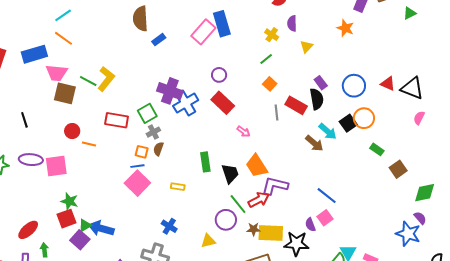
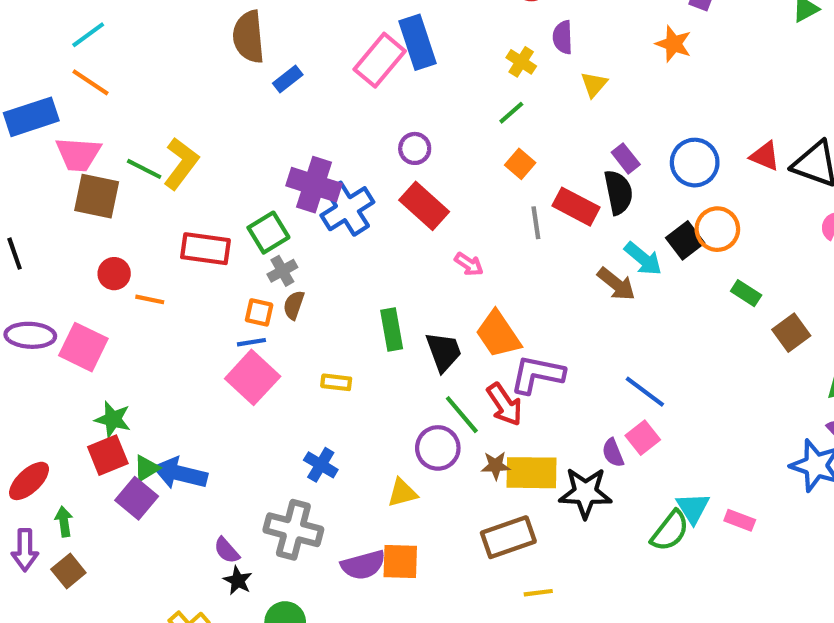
pink square: (56, 166) -> (83, 347), turned 35
red arrow: (259, 200) -> (505, 404), turned 85

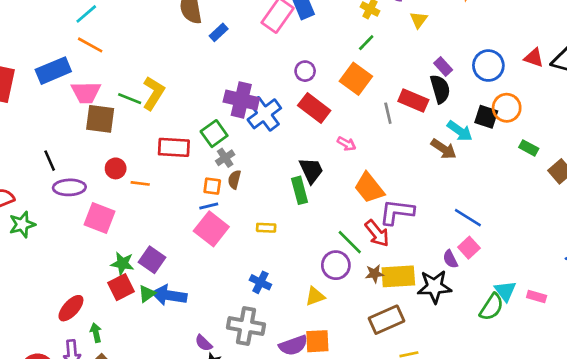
orange square: (520, 164) -> (356, 79), moved, size x1.6
black square: (685, 240) -> (486, 117), turned -30
purple ellipse: (30, 335) -> (69, 187), moved
black trapezoid: (444, 352) -> (311, 170), moved
purple square: (137, 498) -> (152, 260), moved

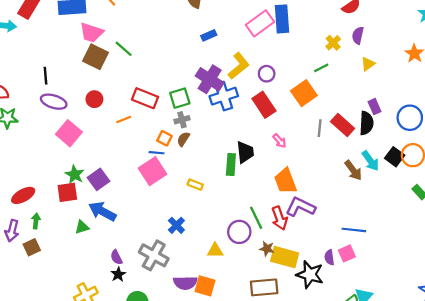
blue rectangle: (219, 32) -> (209, 35), moved
yellow L-shape: (153, 93) -> (239, 66), moved
orange line: (140, 183) -> (124, 119), moved, turned -48
blue line: (468, 218) -> (354, 230), turned -45
green triangle: (147, 294) -> (82, 227), moved

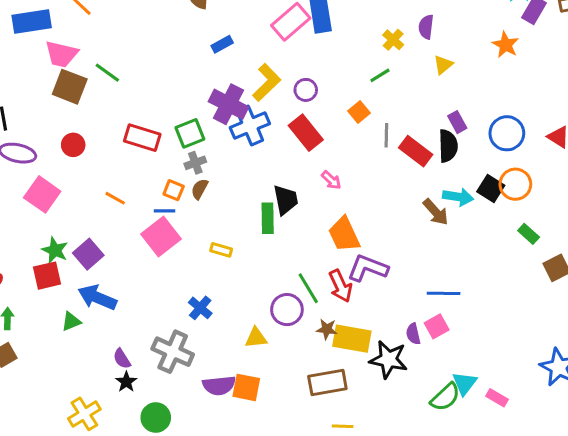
orange square: (304, 93) -> (359, 112), size x0.6
orange line: (124, 119) -> (115, 198), moved, turned 56
gray line: (320, 128) -> (386, 135), moved
cyan arrow: (370, 161) -> (458, 197), turned -40

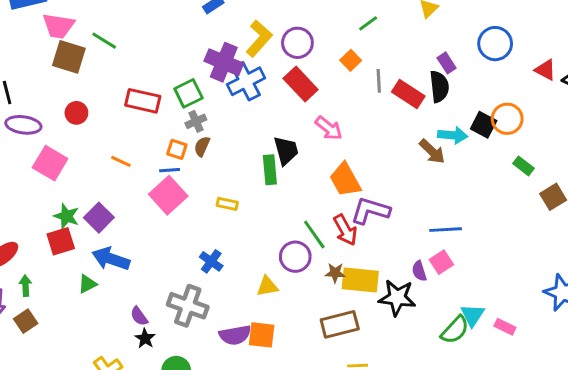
purple circle: (306, 90) -> (297, 43), size x1.4
blue circle: (507, 133) -> (495, 44), moved
pink arrow: (331, 180) -> (329, 128), size x1.4

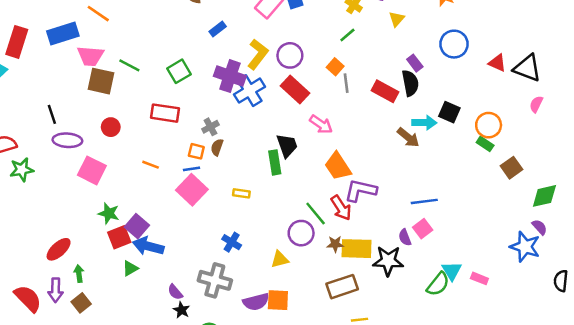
gray line: (379, 81) -> (346, 83), moved
green square: (188, 93) -> (179, 71), moved
orange circle: (507, 119) -> (489, 125), moved
purple square: (99, 218) -> (137, 226), moved
red square: (61, 241) -> (119, 237), moved

